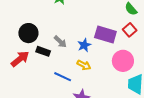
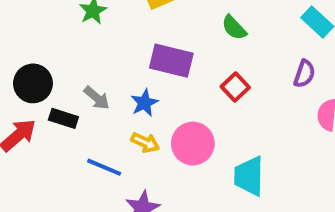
red square: (130, 30) -> (235, 87), moved
purple rectangle: (105, 35) -> (171, 61), moved
pink circle: (123, 61) -> (193, 144), moved

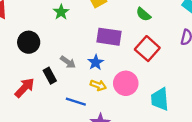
black circle: (33, 83) -> (29, 42), moved
red square: (235, 87) -> (147, 49), size x1.5
black rectangle: (63, 118) -> (50, 76), turned 49

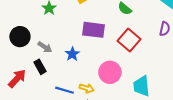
gray arrow: (68, 62) -> (45, 47), moved
blue star: (96, 62) -> (72, 54), moved
yellow arrow: (98, 85) -> (87, 88), moved

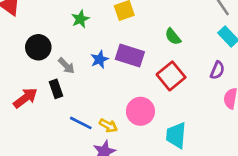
blue star: (72, 54) -> (100, 59), moved

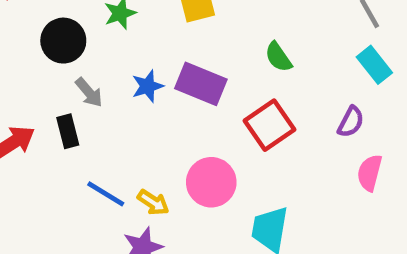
black circle: (38, 47) -> (63, 41), moved

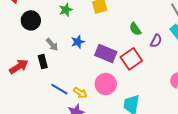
black circle: (63, 41) -> (31, 20), moved
purple rectangle: (201, 84) -> (106, 54), moved
purple semicircle: (351, 122) -> (156, 41), moved

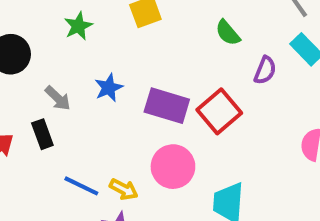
green semicircle: (135, 29) -> (228, 33), moved

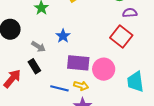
purple semicircle: (265, 70) -> (130, 13), moved, turned -104
purple rectangle: (167, 106) -> (78, 63), moved

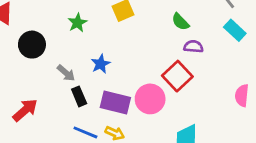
black rectangle: (34, 66) -> (79, 96), moved
pink circle: (104, 69) -> (150, 99), moved

